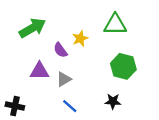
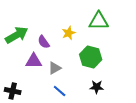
green arrow: (32, 28) -> (17, 35), moved
purple semicircle: (60, 50) -> (44, 42), moved
green hexagon: (123, 66) -> (91, 57), moved

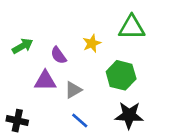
green arrow: (17, 35) -> (23, 46), size x0.7
black star: (97, 87) -> (129, 115), size x1.5

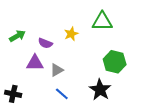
purple semicircle: (59, 55) -> (45, 43), turned -32
green hexagon: (121, 75) -> (115, 62), moved
black star: (129, 115) -> (100, 90), turned 30

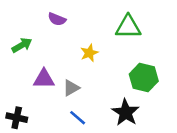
yellow star: (71, 34) -> (89, 53), moved
purple semicircle: (45, 43) -> (57, 19), moved

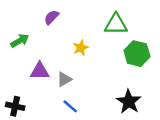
purple semicircle: (57, 19) -> (51, 17), turned 112
green hexagon: (144, 78) -> (137, 54), moved
black star: (126, 113) -> (129, 102), moved

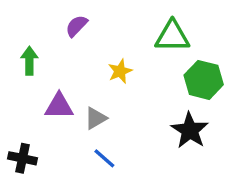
green arrow: (20, 41) -> (29, 61), turned -60
black star: (129, 102) -> (190, 130), moved

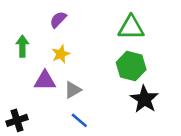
yellow star: (120, 71) -> (61, 54), moved
green hexagon: (204, 80) -> (131, 66), moved
black cross: (22, 158) -> (17, 120), turned -30

